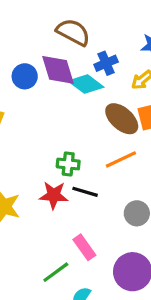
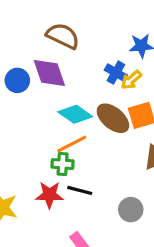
blue cross: (106, 63) -> (116, 73), moved, turned -35
cyan diamond: (86, 84) -> (75, 114), moved
orange line: (121, 159) -> (72, 144), moved

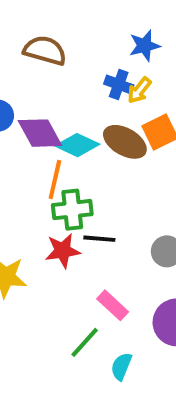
purple diamond: (49, 73) -> (40, 133), moved
orange line: (72, 144) -> (55, 179), moved, turned -40
green cross: (63, 164) -> (72, 210), size x1.4

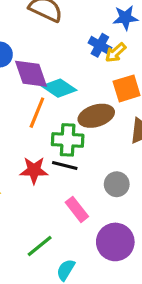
brown ellipse: (125, 142) -> (96, 116), moved, turned -56
green cross: (72, 210) -> (68, 140), moved
pink rectangle: (113, 305) -> (77, 209), moved

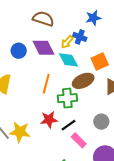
yellow arrow: (116, 53) -> (67, 42), moved
purple diamond: (31, 74) -> (43, 48), moved
cyan diamond: (59, 88) -> (68, 60), moved, turned 35
black line: (65, 165) -> (68, 125), moved, turned -42

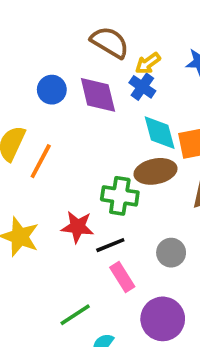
blue cross: (80, 37) -> (142, 87), moved
yellow arrow: (67, 42) -> (148, 63), moved
cyan diamond: (68, 60) -> (160, 133), moved
orange line: (46, 84) -> (41, 161), moved

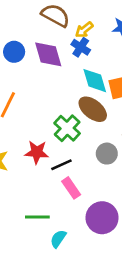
brown ellipse: (156, 171) -> (93, 109), turned 52
green cross: (120, 196) -> (67, 128), turned 36
gray circle: (171, 253) -> (107, 154), moved
green line: (75, 315) -> (37, 217), turned 35

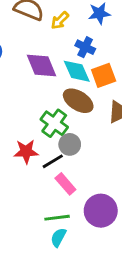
blue cross: (81, 47) -> (85, 47), moved
purple diamond: (48, 54) -> (42, 66), moved
gray circle: (107, 154) -> (70, 144), moved
green line: (37, 217) -> (57, 218), moved

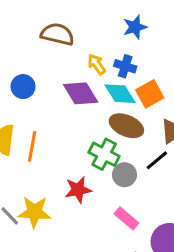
yellow arrow: (60, 20) -> (97, 64), moved, turned 108
black line: (53, 161) -> (157, 160), moved

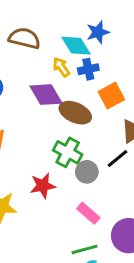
blue cross: (125, 66) -> (88, 69), turned -30
cyan diamond: (120, 94) -> (76, 46), moved
brown ellipse: (126, 126) -> (75, 113), moved

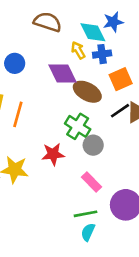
black line: (118, 159) -> (120, 111), moved

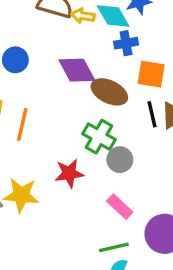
yellow arrow: (78, 50) -> (83, 16), moved, turned -48
orange square: (121, 79) -> (151, 74), turned 35
black line: (120, 111) -> (152, 114), turned -66

